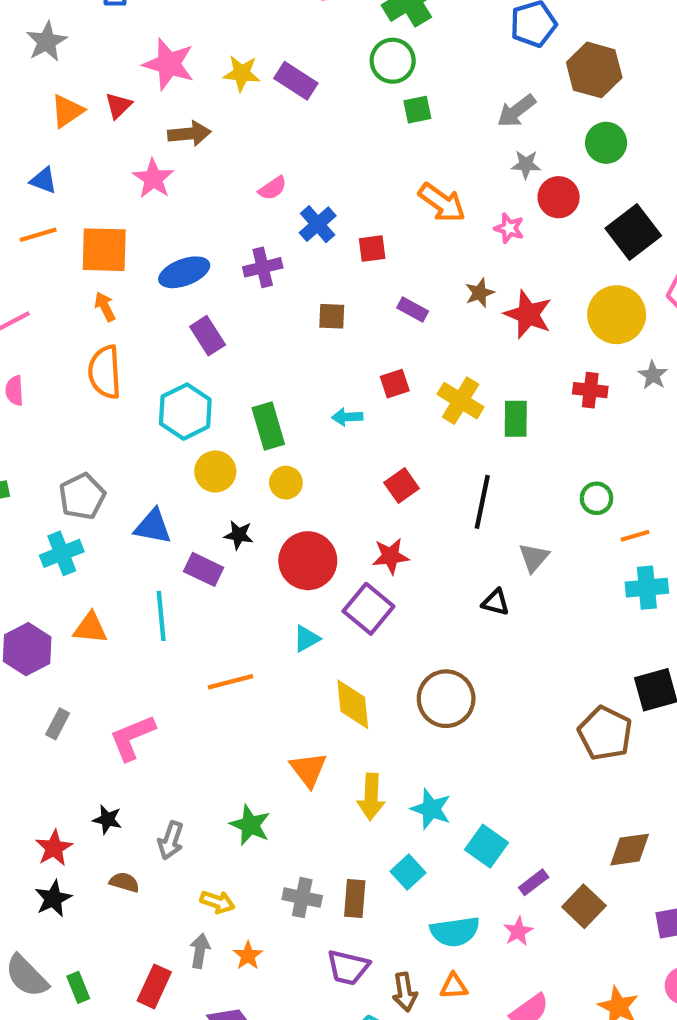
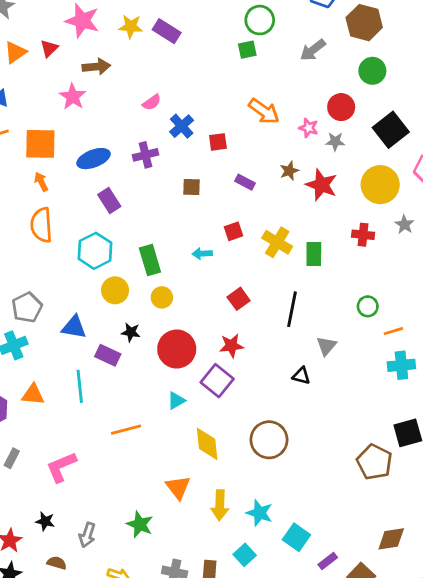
green circle: (393, 61) -> (260, 20), moved
gray star: (526, 164) -> (335, 141), moved

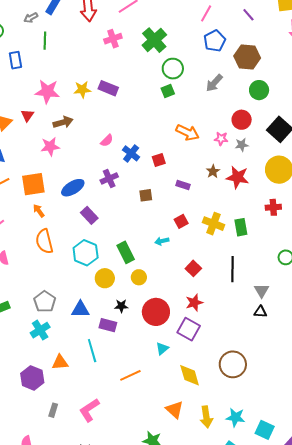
pink star: (73, 97) -> (50, 146), turned -30
black triangle: (301, 376) -> (260, 312), moved

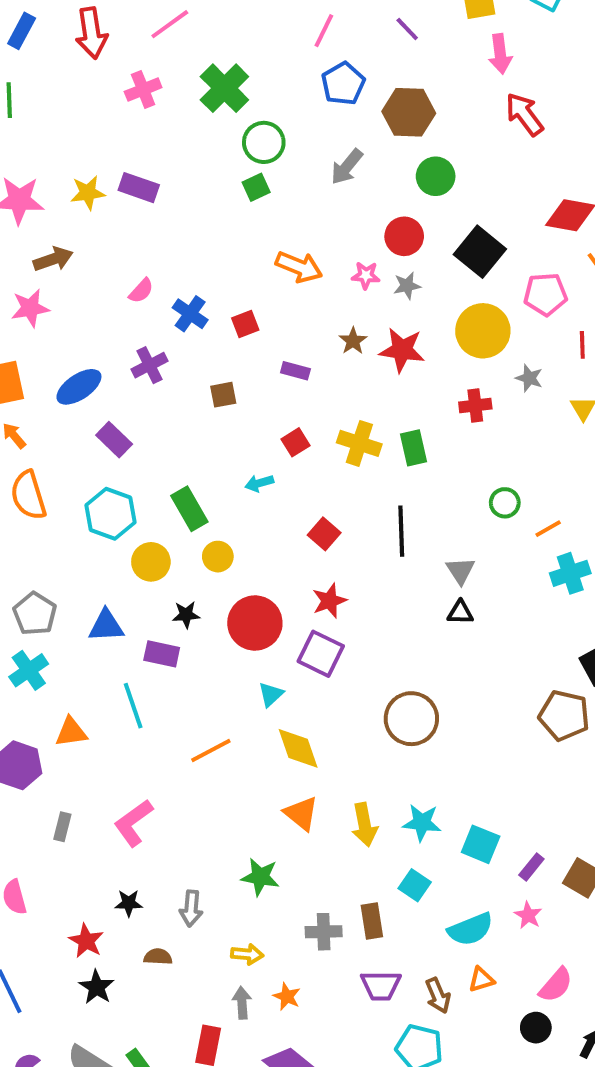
yellow diamond: (190, 375) -> (298, 748), moved

